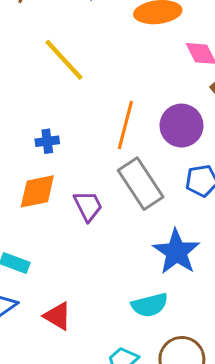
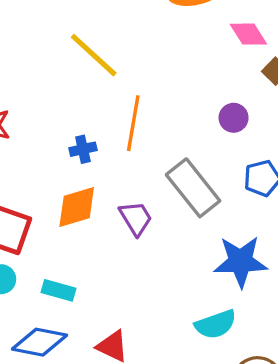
orange line: (125, 125) -> (133, 123), moved
purple circle: (181, 126) -> (234, 118), size x0.6
blue star: (176, 252) -> (241, 261), turned -30

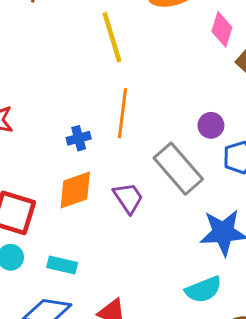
pink diamond: (248, 34) -> (222, 29), turned 52
yellow line: (94, 55) -> (112, 37), moved, turned 33
purple circle: (234, 118) -> (211, 125), moved

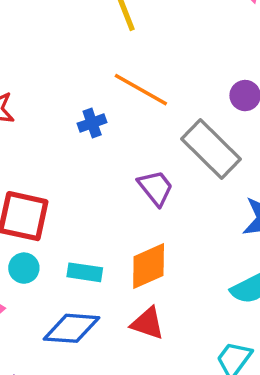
orange line: (122, 113) -> (141, 90), turned -63
orange diamond: (75, 190) -> (149, 266), moved

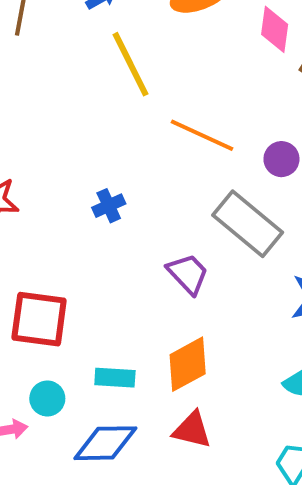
orange line: (141, 90) -> (202, 135), moved
cyan circle: (24, 268) -> (47, 398), moved

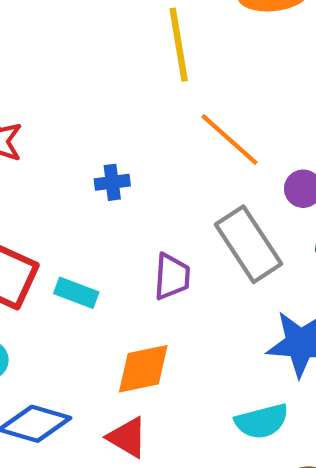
purple trapezoid: (188, 274) -> (172, 277), turned 30
cyan rectangle: (115, 378) -> (76, 293), moved

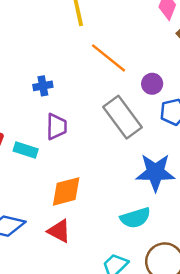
purple trapezoid: (172, 277) -> (57, 127), moved

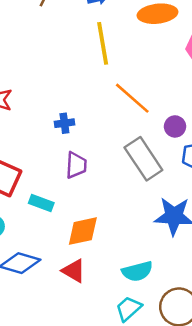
cyan rectangle: (26, 150) -> (41, 203), moved
cyan semicircle: (135, 218) -> (137, 271), moved

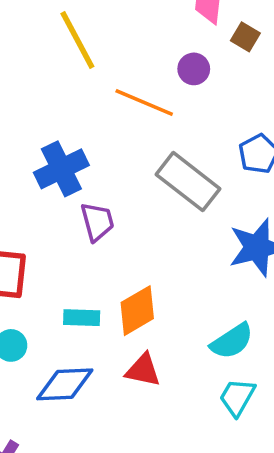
blue cross: (64, 123) -> (61, 169), size x1.8
purple circle: (175, 126) -> (194, 69), moved
cyan rectangle: (41, 203) -> (82, 318), moved

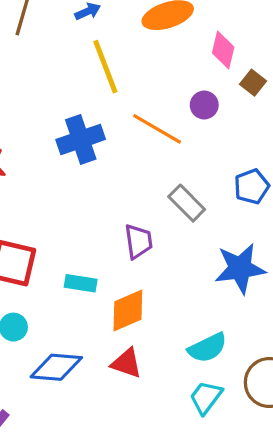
blue cross: (61, 169) -> (81, 139), moved
gray rectangle: (188, 182) -> (187, 203), size x0.7
purple trapezoid: (97, 222) -> (138, 241), moved
cyan rectangle: (82, 318) -> (81, 283), moved

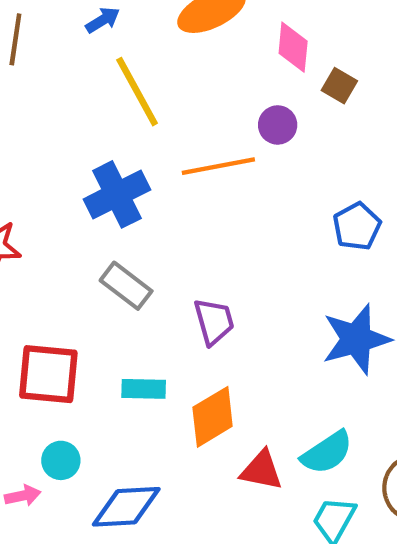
orange line: (157, 129) -> (218, 166), turned -33
gray rectangle: (187, 203) -> (126, 286), moved
red triangle: (126, 363) -> (261, 470), moved

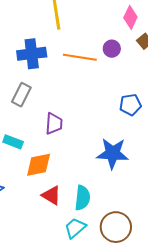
gray rectangle: (126, 286) -> (21, 95), turned 60
cyan semicircle: (327, 453) -> (82, 198), turned -70

